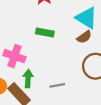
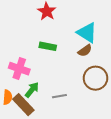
green arrow: (28, 79) -> (32, 90), turned 35

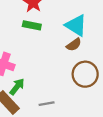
green rectangle: (48, 46) -> (32, 25), moved
gray line: (59, 96) -> (47, 104), moved

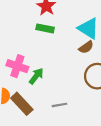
green arrow: (17, 87) -> (36, 76), moved

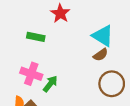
green rectangle: (45, 28) -> (36, 37), moved

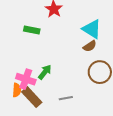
pink cross: (31, 74) -> (26, 79), moved

